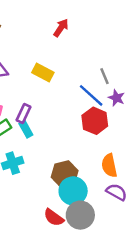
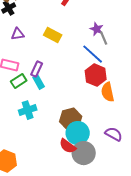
purple star: (117, 98) -> (97, 29), moved
orange semicircle: (109, 166) -> (108, 92), moved
red semicircle: (54, 217) -> (68, 146), moved

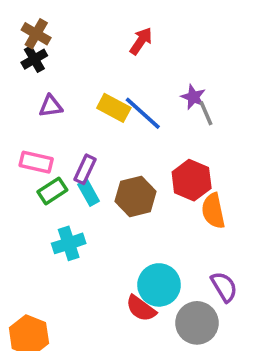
blue line: (93, 54) -> (143, 113), moved
brown hexagon: (71, 119) -> (136, 196), moved
purple semicircle: (114, 134) -> (224, 287), turned 30
gray circle: (84, 153) -> (197, 323), moved

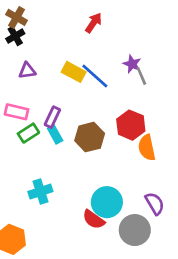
cyan cross: (69, 243) -> (40, 192), moved

